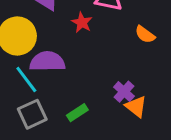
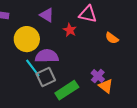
green rectangle: (77, 113) -> (67, 90), size x1.6
gray square: (32, 114) -> (46, 77), moved

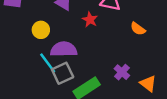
yellow circle: (27, 39) -> (41, 30), size x0.6
orange triangle: (106, 86) -> (148, 84), moved

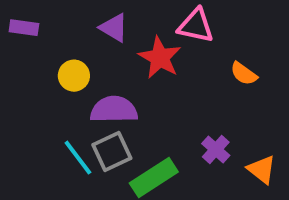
red star: (90, 20) -> (160, 58), size x1.5
cyan line: (48, 63) -> (78, 158), moved

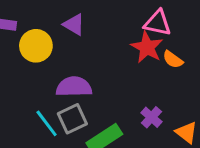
pink triangle: (196, 26) -> (158, 23), moved
red star: (160, 58) -> (147, 47), moved
yellow circle: (74, 76) -> (36, 46), moved, size x1.4

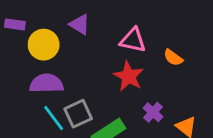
pink triangle: (158, 23) -> (133, 40), moved
red star: (147, 47) -> (129, 76), moved
purple semicircle: (74, 87) -> (46, 83), moved

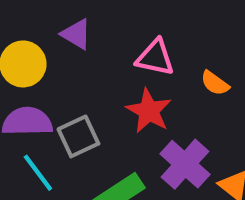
purple cross: (153, 112) -> (185, 164), size x1.6
gray square: (78, 114) -> (78, 136), moved

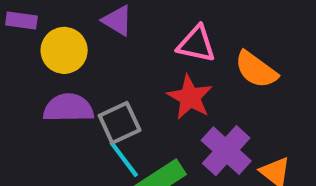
orange semicircle: (215, 83) -> (256, 70), size x1.5
cyan line: (38, 173) -> (124, 159), moved

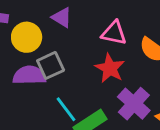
gray square: (120, 123) -> (51, 65), moved

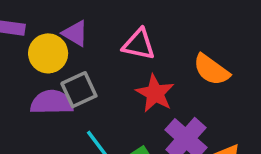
purple triangle: (62, 17) -> (75, 33), moved
pink triangle: (114, 33) -> (139, 44), moved

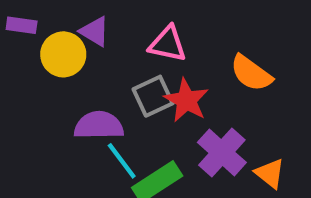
gray square: (79, 90) -> (153, 96), moved
purple semicircle: (52, 102) -> (99, 125), moved

